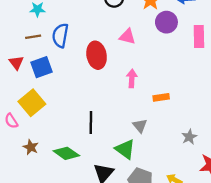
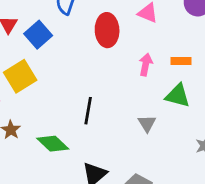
blue square: (41, 67) -> (38, 35), turned -30
orange rectangle: (161, 97) -> (181, 61), moved
green triangle: (125, 149) -> (178, 96), moved, turned -30

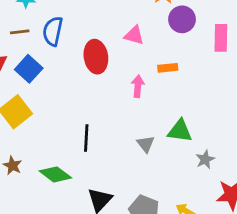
orange rectangle: (181, 61) -> (168, 68), moved
green triangle: (178, 96) -> (180, 131), moved

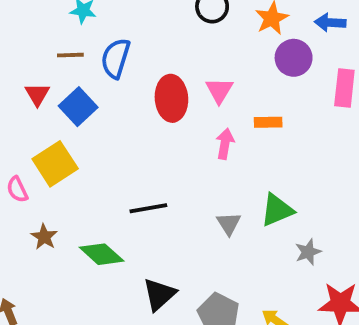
pink triangle: (134, 35) -> (219, 90), moved, turned 40
green triangle: (180, 131) -> (277, 210), turned -36
black line: (86, 138) -> (148, 208), turned 72

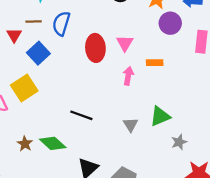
red triangle: (37, 94) -> (14, 35), moved
black line: (148, 208) -> (81, 115), turned 30
brown star: (44, 237) -> (25, 144), moved

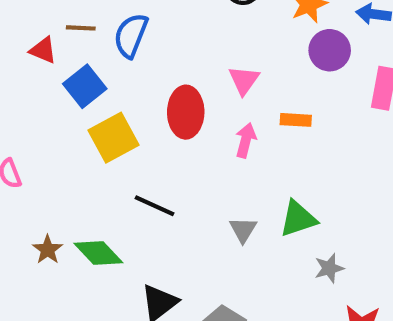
red triangle: (14, 35) -> (43, 50), turned -42
red ellipse: (95, 48) -> (186, 112), moved
yellow square: (24, 88) -> (113, 138), moved

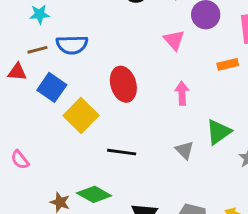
blue semicircle: (131, 35) -> (72, 45), turned -96
pink triangle: (244, 80) -> (174, 40), moved
orange rectangle: (296, 120) -> (228, 64), moved
pink arrow: (246, 140) -> (182, 93), moved

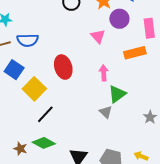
orange rectangle: (228, 64) -> (135, 53), size x1.5
green triangle: (219, 132) -> (117, 94), moved
black line: (122, 152) -> (45, 114), moved, turned -54

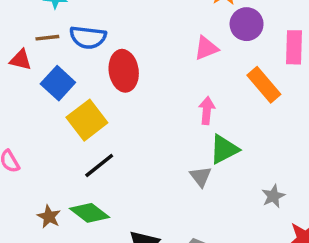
pink triangle: (98, 36) -> (206, 48), turned 42
orange rectangle: (135, 53) -> (264, 85), turned 55
red ellipse: (63, 67) -> (124, 71), moved

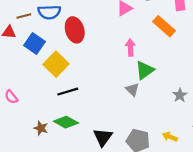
black line: (99, 166) -> (68, 92), turned 30

